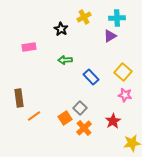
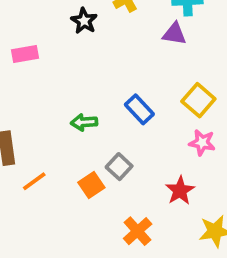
purple triangle: (110, 36) -> (174, 34), turned 40
green arrow: (65, 60) -> (84, 122), moved
orange cross: (84, 128) -> (138, 231), moved

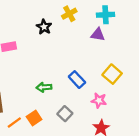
pink star: (202, 143) -> (99, 100), moved
orange square: (91, 185) -> (34, 118), moved

